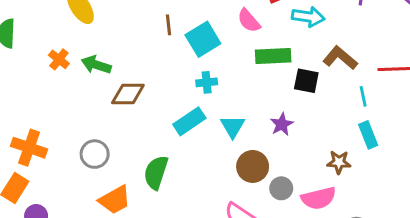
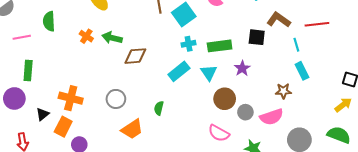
green rectangle: (273, 56) -> (220, 46), moved
green semicircle: (156, 172) -> (159, 108), size x0.6

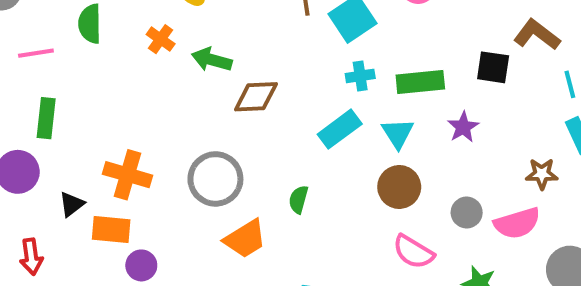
orange cross: (86, 36) -> (161, 39), moved
gray circle: (116, 99) -> (215, 179), size x1.4
brown circle: (225, 99) -> (399, 187), moved
orange rectangle: (63, 127) -> (111, 230), turned 66

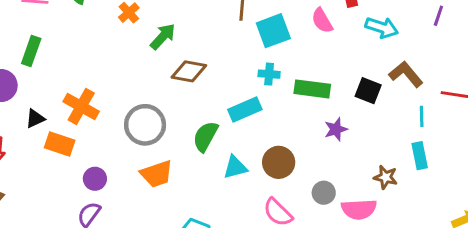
green arrow: (212, 60) -> (163, 37), turned 104
cyan triangle: (398, 133) -> (235, 167), moved, turned 35
green semicircle: (298, 199) -> (205, 136), moved, size x1.5
purple circle: (141, 265) -> (95, 179), moved

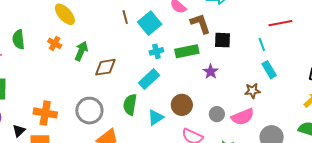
brown L-shape: (406, 74) -> (200, 24), moved, turned 40

